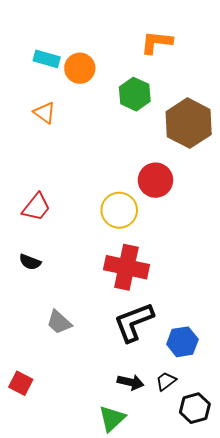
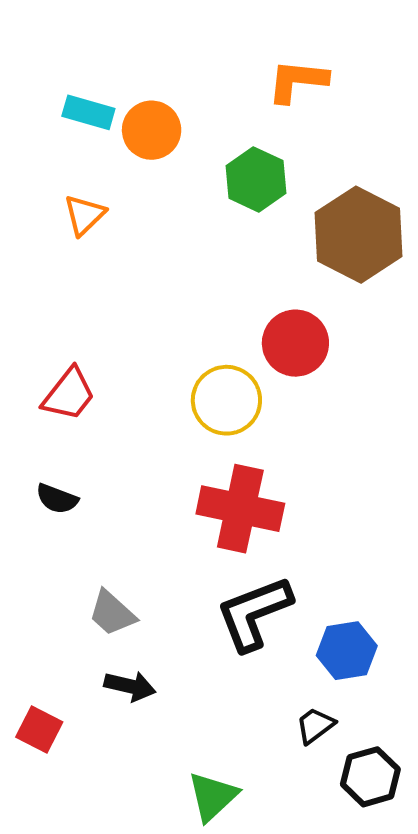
orange triangle: (45, 113) -> (85, 215), turned 40
black arrow: (131, 382) -> (130, 686), moved

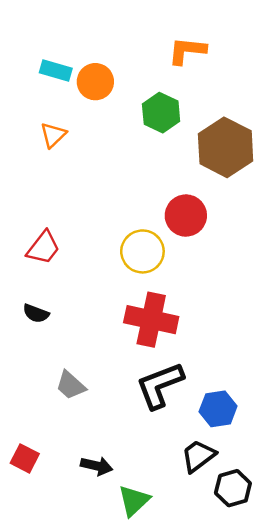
black arrow: (130, 686) -> (97, 466), moved
black trapezoid: (315, 726) -> (198, 456), size x1.4

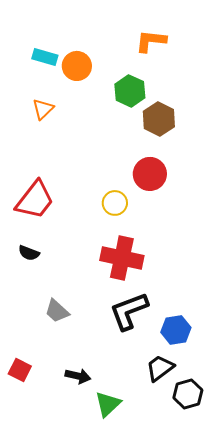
brown hexagon: (226, 147) -> (159, 119), moved, size x0.7
red trapezoid: (43, 248) -> (35, 200), size x1.4
yellow circle: (142, 251) -> (115, 203), size x0.7

